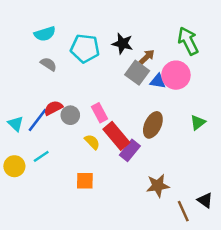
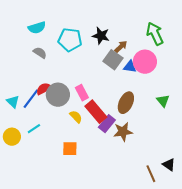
gray circle: (70, 115) -> (58, 95), size x1.5
green triangle: (198, 122) -> (163, 101), turned -32
brown star: (158, 186) -> (123, 132), moved

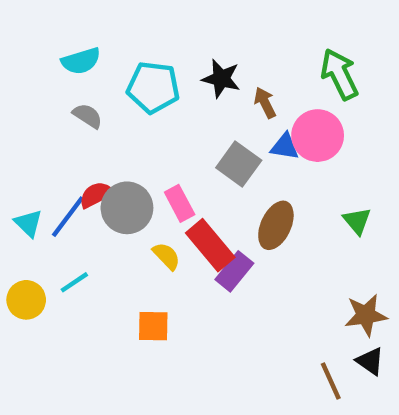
brown arrow: (121, 47) -> (265, 103), turned -72
gray square: (113, 60) -> (239, 164), moved
brown star: (123, 132) -> (366, 315), moved

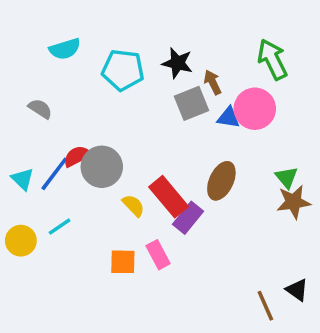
gray semicircle: (88, 116) -> (40, 109), moved
gray square: (239, 164) -> (191, 103), moved, turned 32
pink rectangle: (180, 203) -> (158, 255), moved
brown star: (366, 315) -> (294, 202), moved

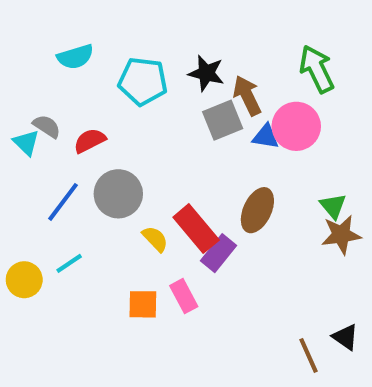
brown arrow: (213, 82) -> (247, 96), size x1.4
red semicircle: (77, 156) -> (90, 141), moved
cyan triangle: (23, 179) -> (26, 143), moved

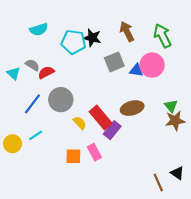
black star: (206, 73) -> (92, 38), moved
brown arrow: (247, 96) -> (127, 31), moved
gray semicircle: (47, 126) -> (32, 65), moved
brown ellipse: (257, 210) -> (132, 108), turned 50

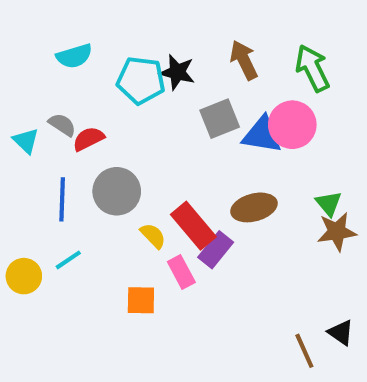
blue triangle: (136, 70) -> (262, 135), size x1.5
blue line: (32, 104) -> (62, 199), turned -35
pink rectangle: (94, 152) -> (181, 272), moved

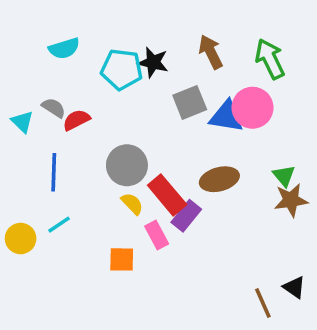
gray circle: (117, 191) -> (127, 165), moved

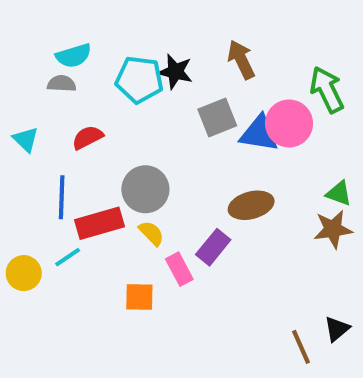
green arrow: (270, 59) -> (327, 90), moved
gray semicircle: (54, 108) -> (62, 84), moved, turned -30
green triangle: (284, 176) -> (339, 193), moved, turned -30
red rectangle: (167, 195) -> (100, 223), moved, turned -66
black triangle: (294, 287) -> (337, 329), turned 45

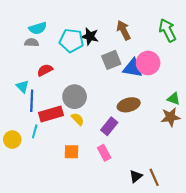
green arrow: (327, 90) -> (167, 30), moved
cyan triangle: (26, 139) -> (22, 86), moved
cyan line: (68, 257) -> (35, 131), turned -40
pink rectangle: (179, 269) -> (104, 153), moved
black triangle: (337, 329) -> (136, 176), moved

